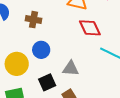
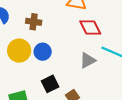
yellow circle: (17, 64) -> (19, 51), moved
gray triangle: (71, 68) -> (88, 60), moved, turned -30

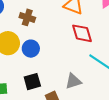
gray triangle: (88, 60) -> (73, 81), moved

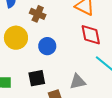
blue circle: (31, 49) -> (47, 46), moved

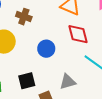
blue circle: (47, 46) -> (46, 49), moved

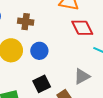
blue circle: (46, 49) -> (39, 51), moved

